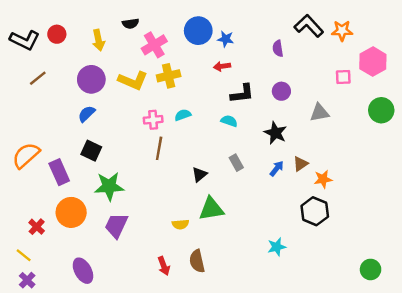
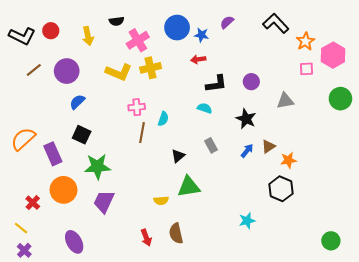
orange star: (342, 31) -> (305, 41), moved, turned -30
purple semicircle: (278, 48) -> (227, 22), moved, turned 56
purple circle: (91, 79) -> (67, 71), moved
cyan semicircle: (183, 115) -> (163, 119), moved, turned 128

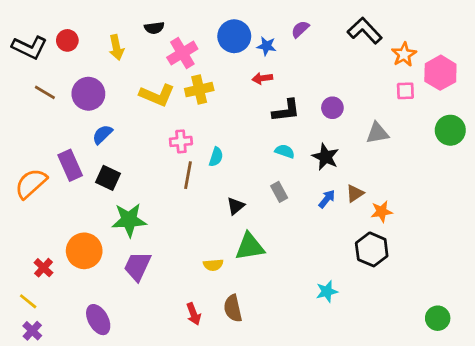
brown line: (34, 70) -> (45, 92), turned 70
cyan semicircle: (205, 108) -> (285, 151), moved
purple rectangle: (53, 154) -> (70, 165), moved

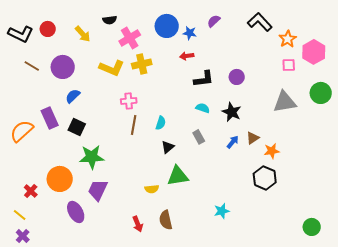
yellow arrow: (116, 47) -> (83, 34), turned -30
gray triangle: (377, 133) -> (285, 102), moved, size x1.4
cyan semicircle: (216, 157) -> (161, 123), moved
cyan star: (327, 292) -> (222, 211), moved
purple ellipse: (98, 320) -> (76, 212), moved

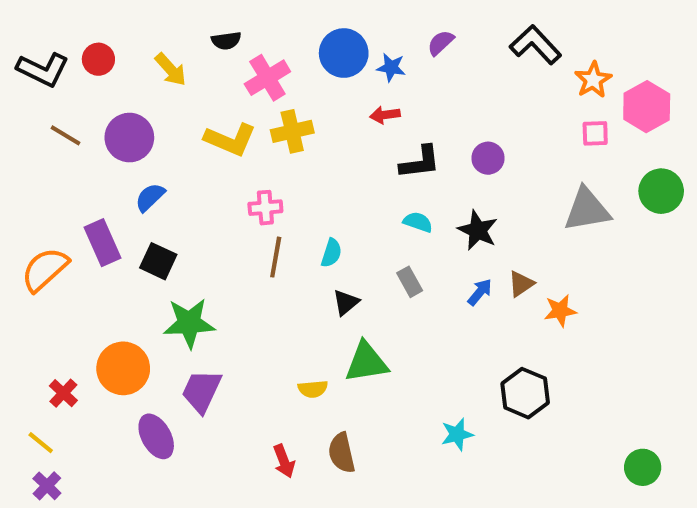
black hexagon: (265, 178) -> (525, 393), moved

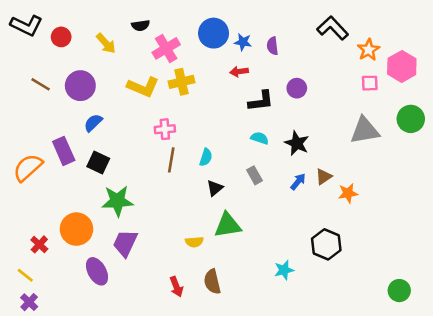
purple semicircle: (441, 43) -> (272, 46), moved, turned -54
black L-shape: (43, 70) -> (27, 25), moved
purple circle: (488, 158) -> (297, 88), moved

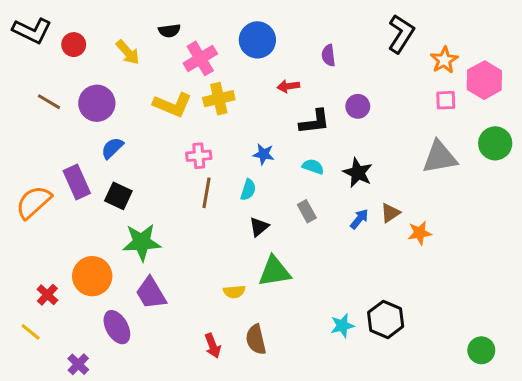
black L-shape: (333, 28) -> (401, 34), turned 76
blue star: (243, 42) -> (264, 154), moved
purple trapezoid: (125, 243) -> (151, 293), turned -56
black hexagon: (326, 244) -> (386, 319), moved
purple cross: (29, 302) -> (78, 364), moved

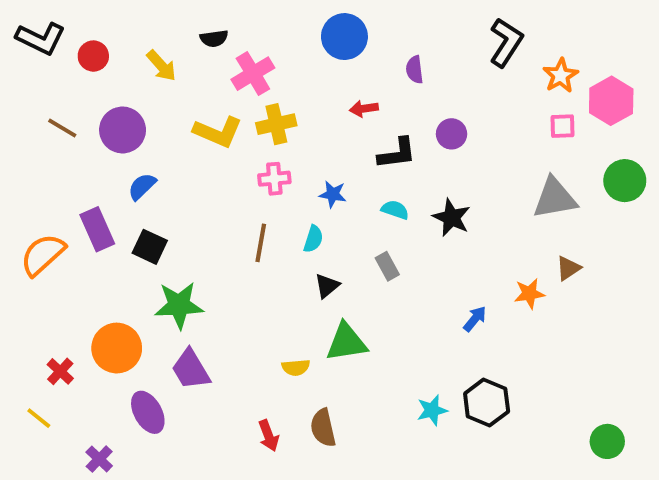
blue circle: (257, 40) -> (344, 37), moved
pink cross: (199, 156) -> (274, 179), moved
brown triangle: (390, 213) -> (568, 268), moved
blue arrow: (359, 219) -> (475, 319), moved

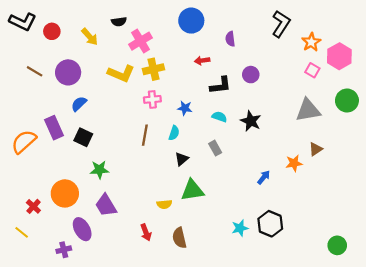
pink square: (562, 126) -> (312, 70), turned 32
green star: (179, 305) -> (99, 170), size x0.7
red arrow: (269, 436) -> (146, 232), moved
purple cross: (99, 459) -> (64, 250), moved, turned 32

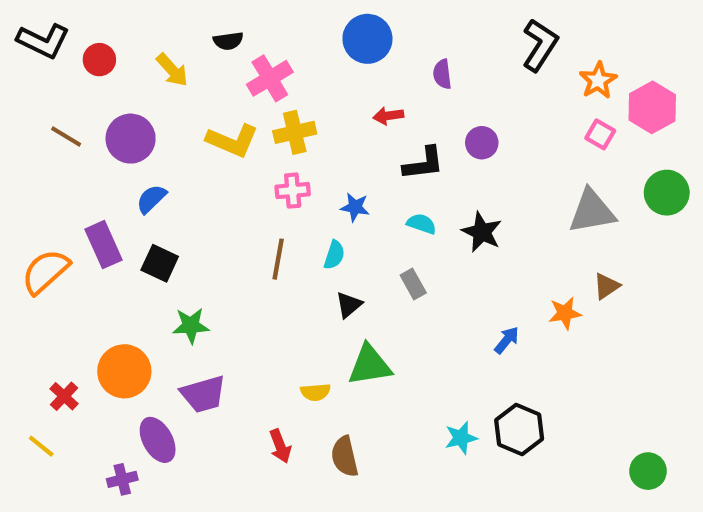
purple trapezoid: (106, 205) -> (203, 394), turned -75

